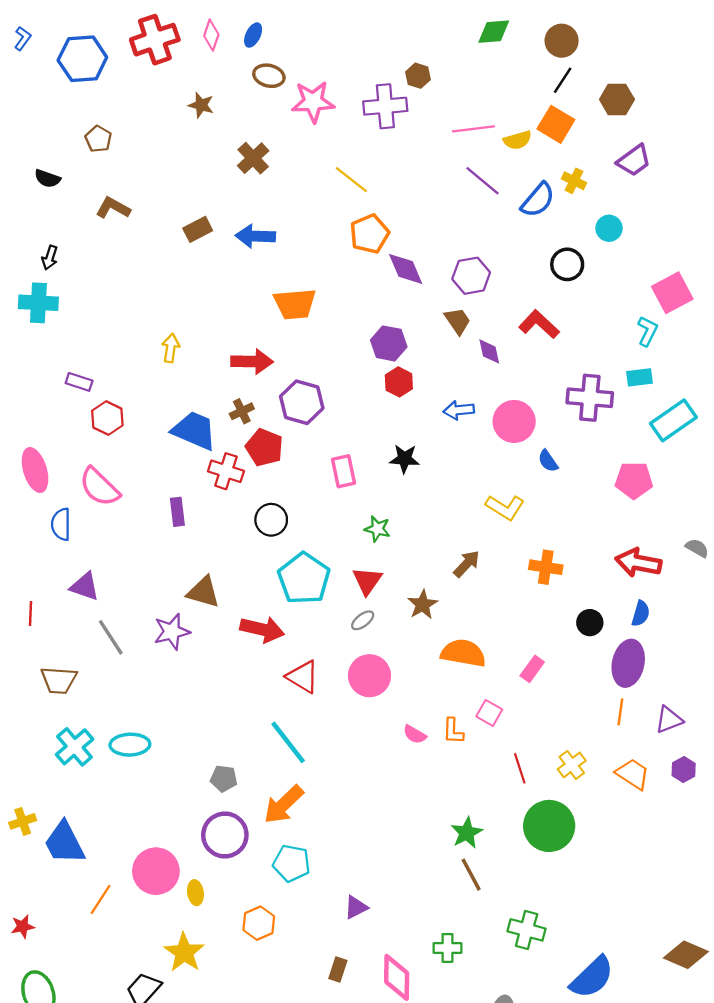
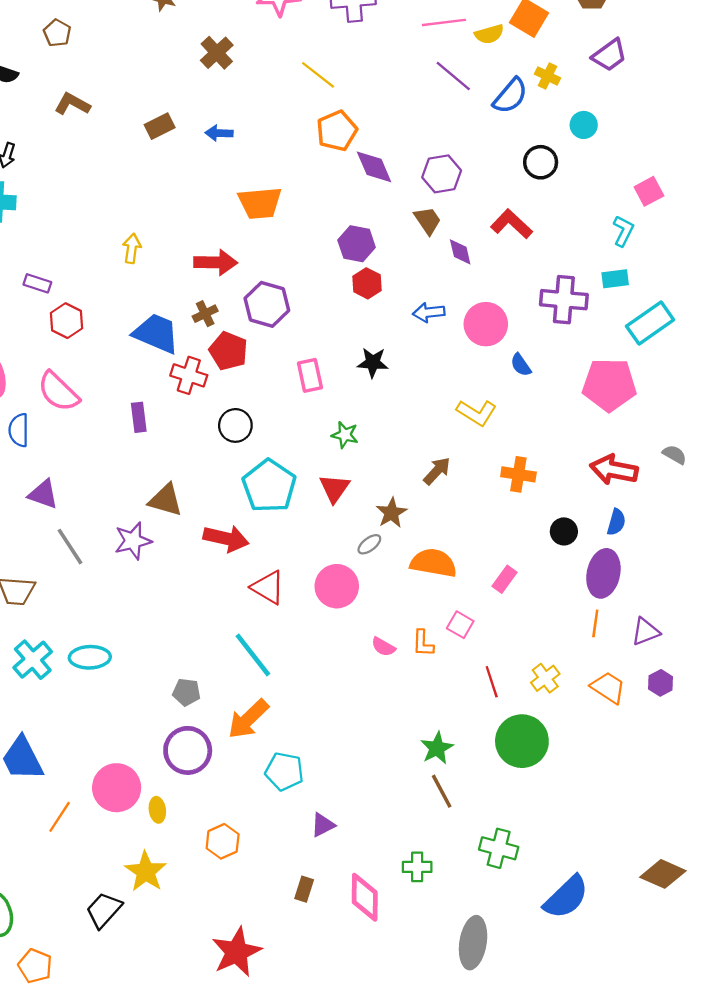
blue arrow: (255, 236) -> (219, 133), size x0.7
pink square: (672, 293) -> (649, 191), size x0.7
pink pentagon: (634, 480) -> (609, 385), size x1.4
gray ellipse: (363, 620) -> (369, 544), moved
cyan pentagon: (292, 863) -> (284, 771), moved

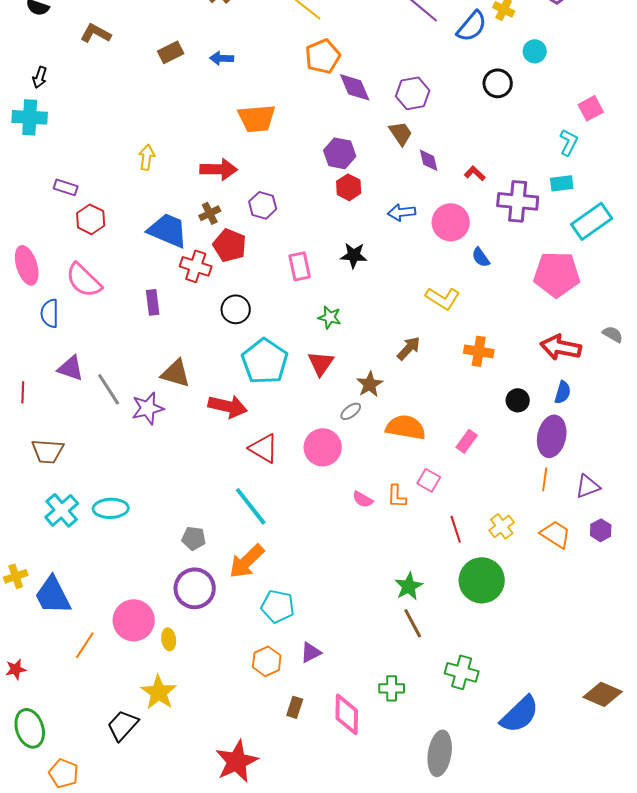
red L-shape: (511, 224) -> (475, 173), moved, size x0.6
purple hexagon: (267, 304) -> (263, 205), size x0.7
gray line: (70, 547) -> (109, 389), moved
orange hexagon: (223, 841) -> (267, 661), moved

